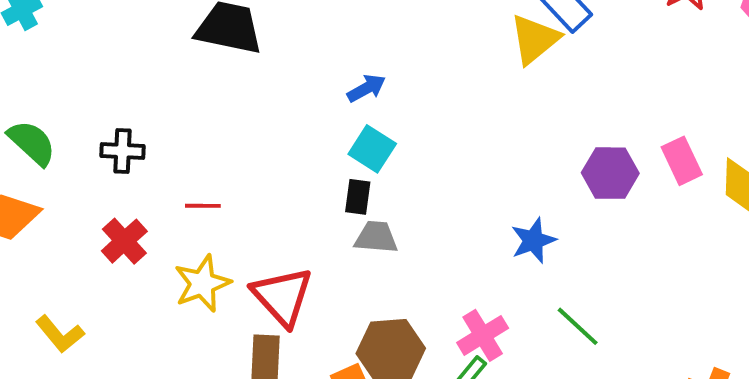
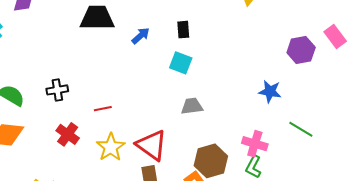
blue arrow: (366, 88) -> (141, 36), moved
black rectangle: (358, 197) -> (183, 30), moved
blue star: (533, 241) -> (270, 91), turned -30
pink cross: (483, 335) -> (255, 144), turned -30

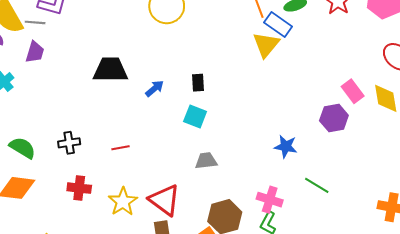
purple hexagon: (301, 50) -> (334, 118), moved
red line: (103, 109) -> (120, 148), moved
red cross: (68, 134) -> (79, 188), turned -30

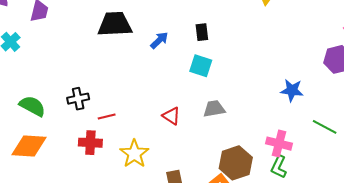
red line: (120, 148) -> (107, 116), moved
red triangle: (165, 200) -> (171, 116), moved, size x0.6

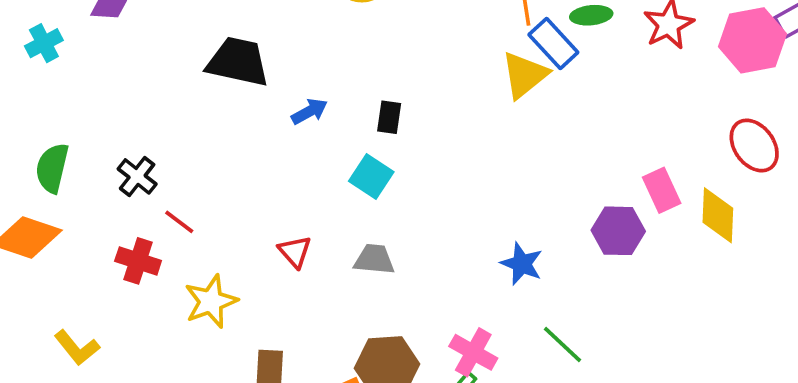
black cross: (78, 99) -> (137, 176), turned 35
green semicircle: (32, 106) -> (52, 168), turned -120
red line: (107, 116) -> (179, 222), turned 36

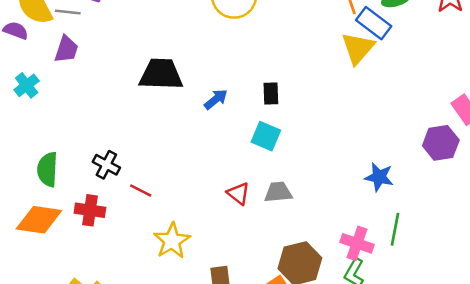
red triangle: (295, 252) -> (238, 194), moved
red cross: (138, 261) -> (90, 210), moved
green line: (562, 345) -> (395, 229), moved, turned 68

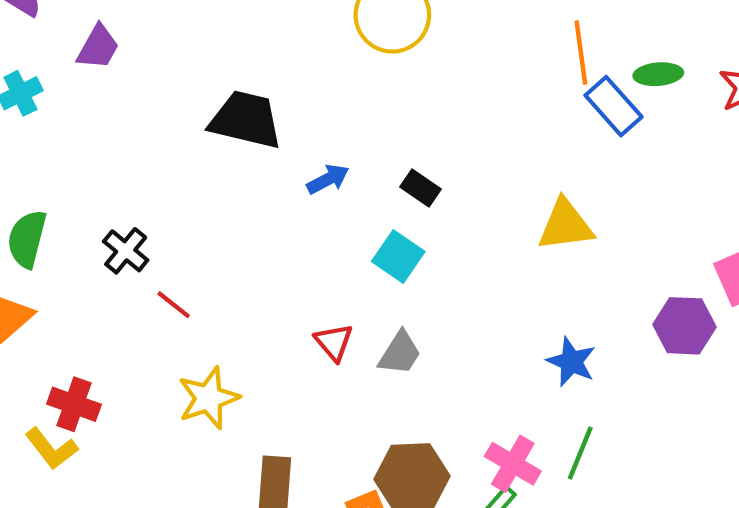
yellow triangle: (358, 48) -> (565, 225), moved, turned 30
black rectangle: (271, 94) -> (421, 188), turned -65
gray trapezoid: (278, 192) -> (400, 353), turned 116
red cross: (90, 210) -> (74, 404), moved

